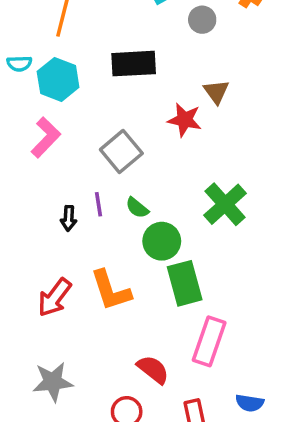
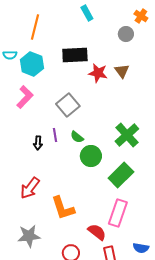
gray circle: (202, 20) -> (126, 34), moved
red star: (185, 120) -> (98, 73), moved
green rectangle: (185, 283) -> (121, 175), moved, turned 60
orange L-shape: (111, 290) -> (63, 208), moved
red semicircle: (153, 370) -> (97, 232), moved

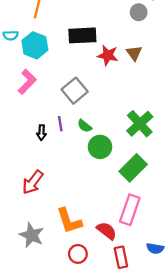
orange L-shape: (63, 208) -> (69, 221), moved
gray star: (29, 236) -> (32, 235), turned 30

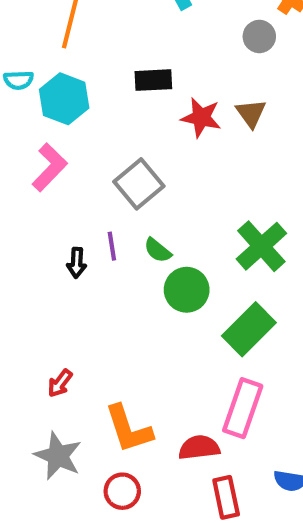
black rectangle: (82, 35) -> (153, 80), size x0.7
red arrow: (33, 182) -> (60, 383), moved, size x0.6
red semicircle: (107, 231) -> (199, 448), turned -45
red circle: (78, 254) -> (122, 491), moved

